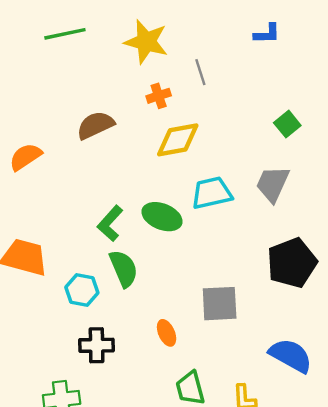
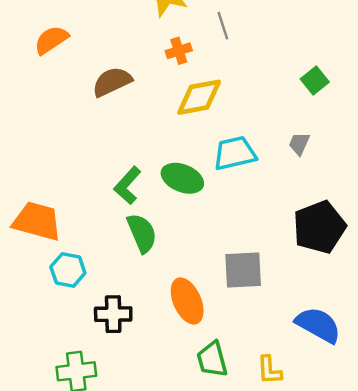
orange semicircle: (25, 157) -> (51, 40), moved
gray trapezoid: (273, 184) -> (299, 144), size x0.6
cyan hexagon: (82, 290) -> (68, 270), moved
orange ellipse: (167, 333) -> (187, 301), size x1.6

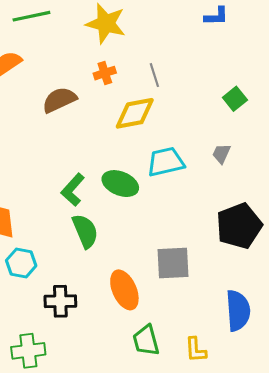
gray line: (223, 26) -> (154, 75), moved
orange cross: (179, 51) -> (105, 73), moved
blue semicircle: (318, 325) -> (238, 311), turned 57

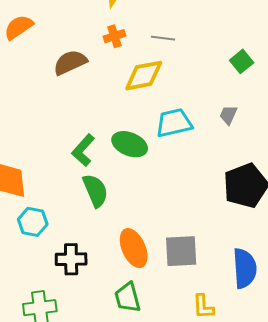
gray line: (154, 75) -> (163, 38), turned -65
gray square: (173, 263) -> (181, 251), moved
green trapezoid: (146, 340) -> (128, 298), moved

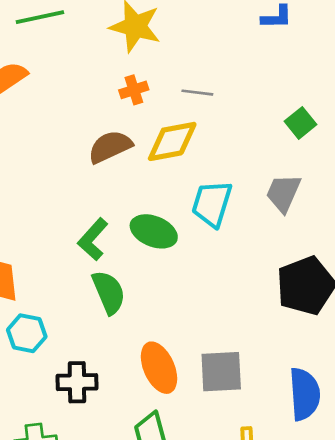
brown semicircle: (70, 62) -> (110, 147), moved
gray trapezoid: (228, 115) -> (283, 193), size x1.5
cyan trapezoid: (174, 123) -> (212, 204), turned -60

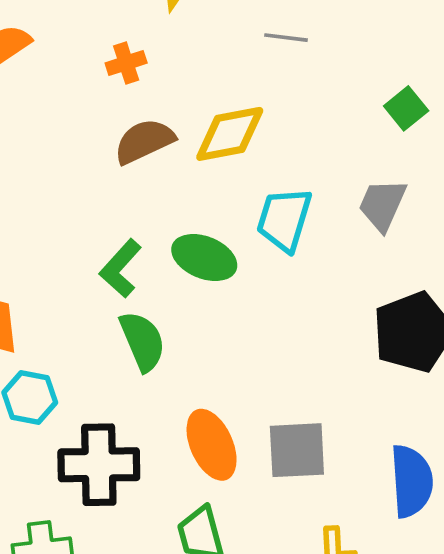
orange cross: (134, 90) -> (126, 63), moved
gray line: (197, 93) -> (286, 38), moved
black cross: (77, 382) -> (99, 465), size x1.4

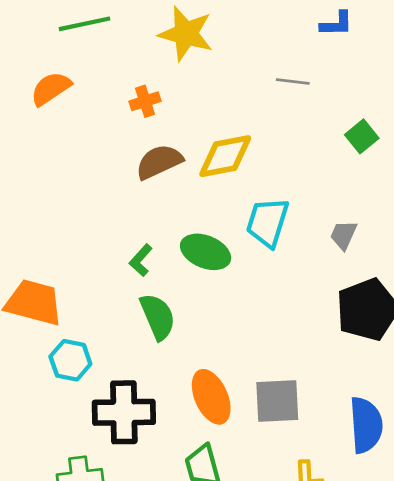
gray line: (286, 38) -> (293, 82), moved
gray trapezoid: (382, 205) -> (343, 235), moved, size x0.7
green L-shape: (121, 268) -> (141, 260), size x0.7

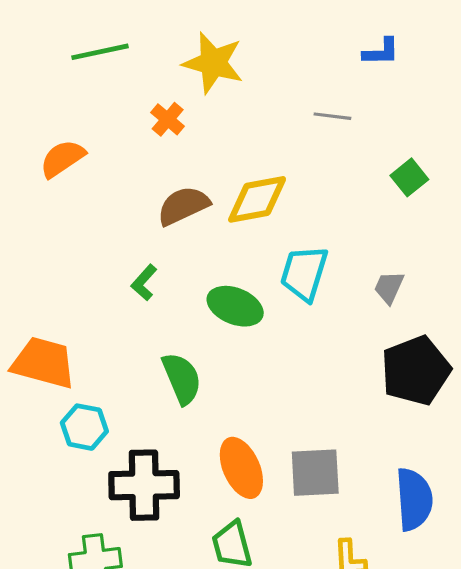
orange semicircle: (51, 89) -> (62, 159), moved
orange cross: (145, 101) -> (168, 119), moved, turned -32
green L-shape: (141, 260) -> (144, 283), moved

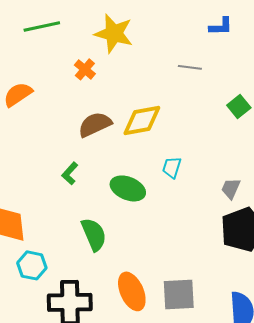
cyan trapezoid: (304, 273) -> (172, 167), size x0.6
gray trapezoid: (389, 287) -> (231, 188), moved

